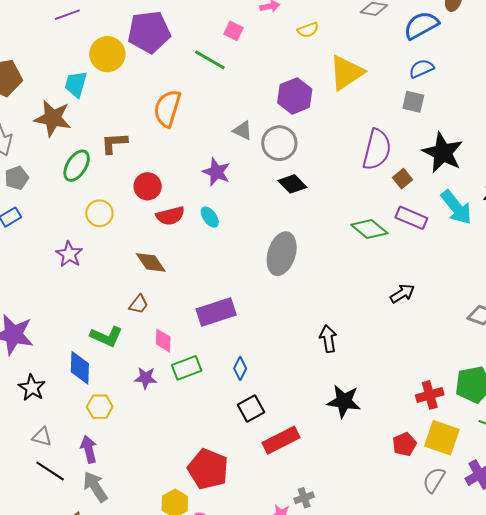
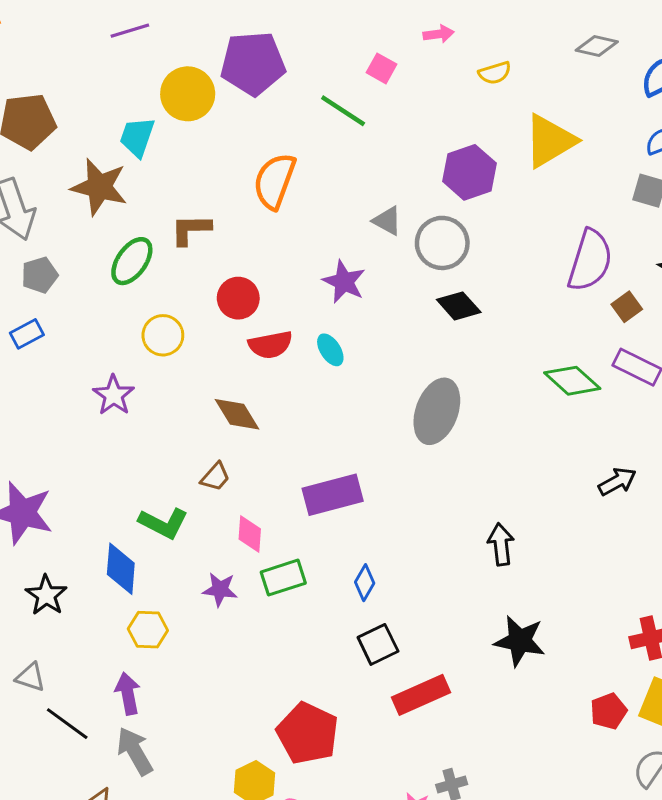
gray triangle: (42, 437) -> (30, 677), moved

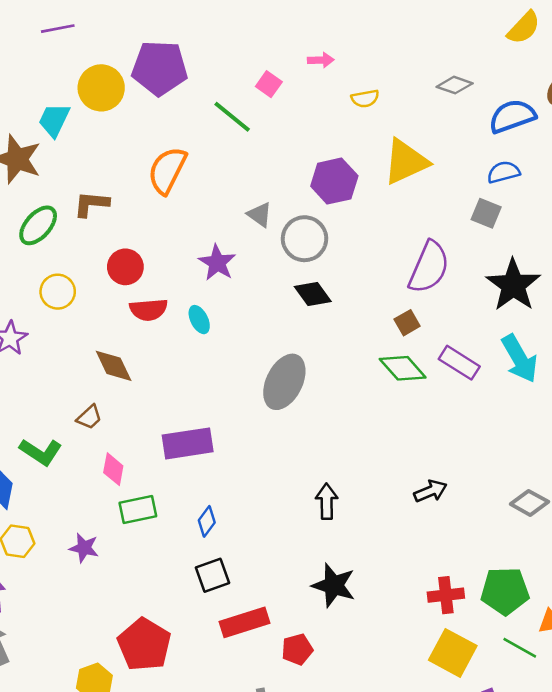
brown square: (627, 307) -> (407, 323), moved
black arrow: (617, 481) -> (430, 491), moved
purple star: (220, 590) -> (84, 548), moved
red pentagon: (608, 711) -> (297, 649), moved

